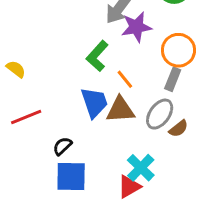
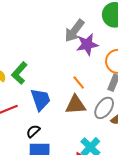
green L-shape: (97, 56) -> (19, 73), moved
blue trapezoid: (94, 102) -> (41, 99), moved

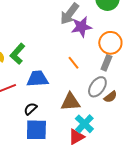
blue trapezoid: (41, 99) -> (37, 79), turned -75
brown triangle: (76, 105) -> (70, 102), moved

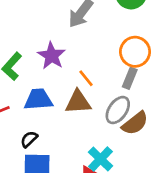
purple star: (81, 27) -> (52, 56), moved, turned -30
brown semicircle: (110, 97) -> (135, 123), size x1.5
brown triangle: (70, 102) -> (78, 102), moved

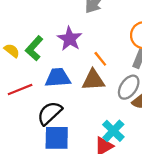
black semicircle: (29, 139) -> (50, 113), size x1.6

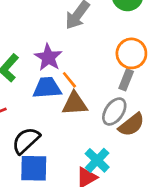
orange line: (100, 59) -> (69, 80), moved
blue trapezoid: (58, 78) -> (47, 88), moved

